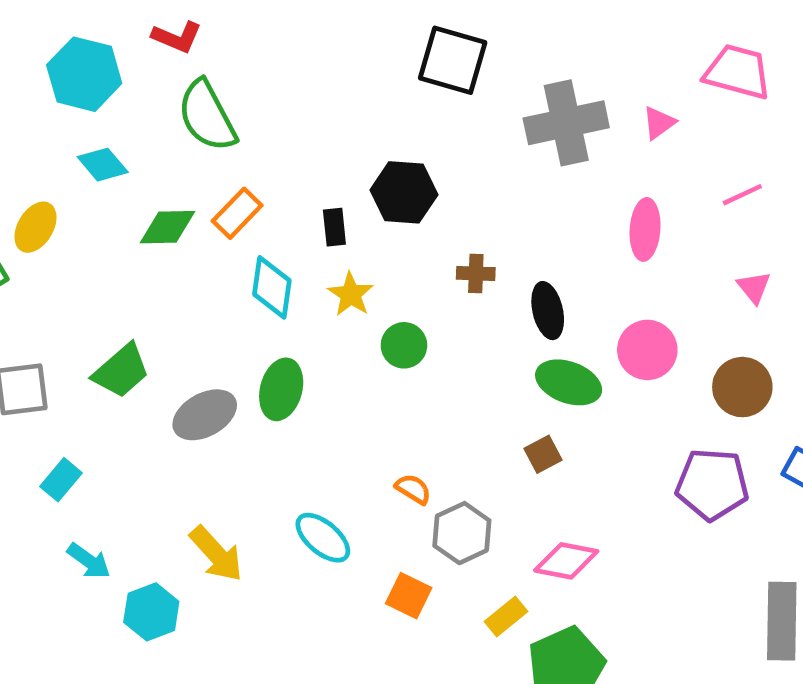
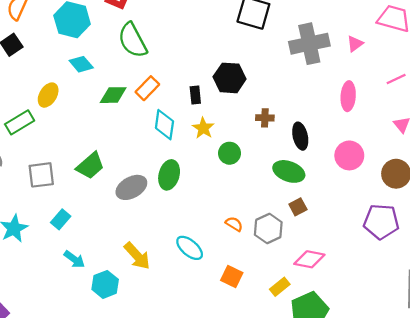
green ellipse: (569, 382) -> (289, 171), moved
gray hexagon: (462, 533) -> (268, 229), moved

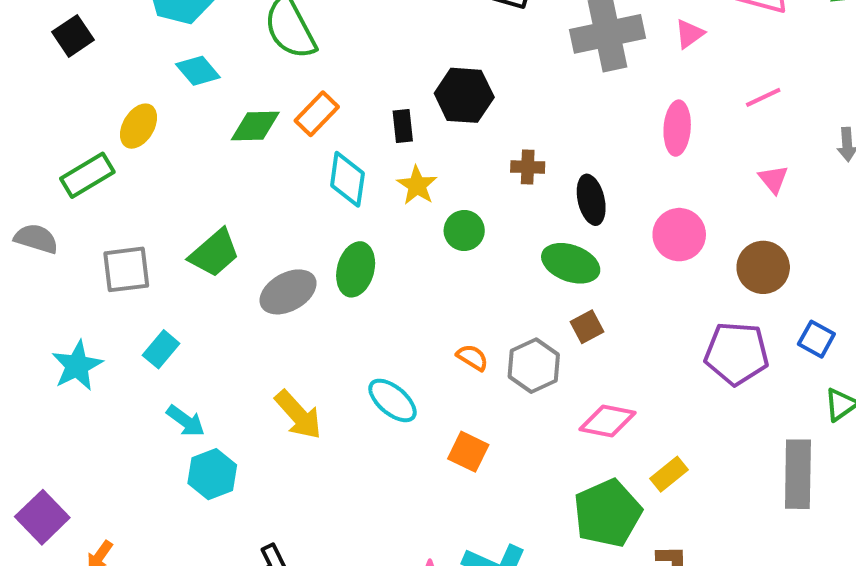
cyan hexagon: (105, 284) -> (212, 474), moved
yellow rectangle: (280, 287) -> (669, 474), moved

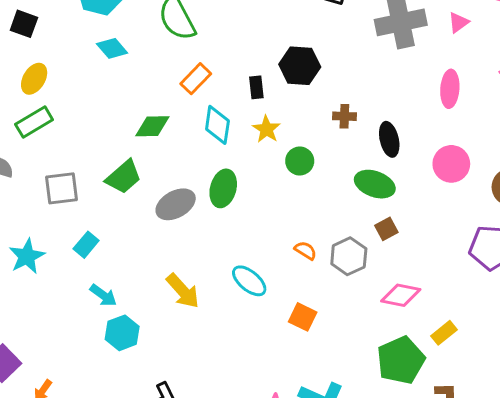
black square: (73, 36) -> (24, 24), turned -36
yellow ellipse: (139, 126) -> (34, 79), moved
green diamond: (255, 126) -> (152, 126), moved

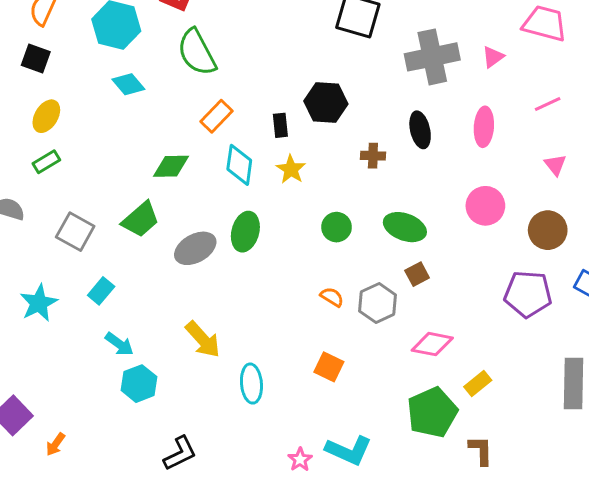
green rectangle: (34, 122) -> (46, 162), size x0.7
black ellipse: (389, 139) -> (420, 130), moved
green circle: (300, 161) -> (337, 227), moved
gray square: (61, 188) -> (75, 232), turned 36
cyan ellipse: (249, 281) -> (251, 384), moved, turned 45

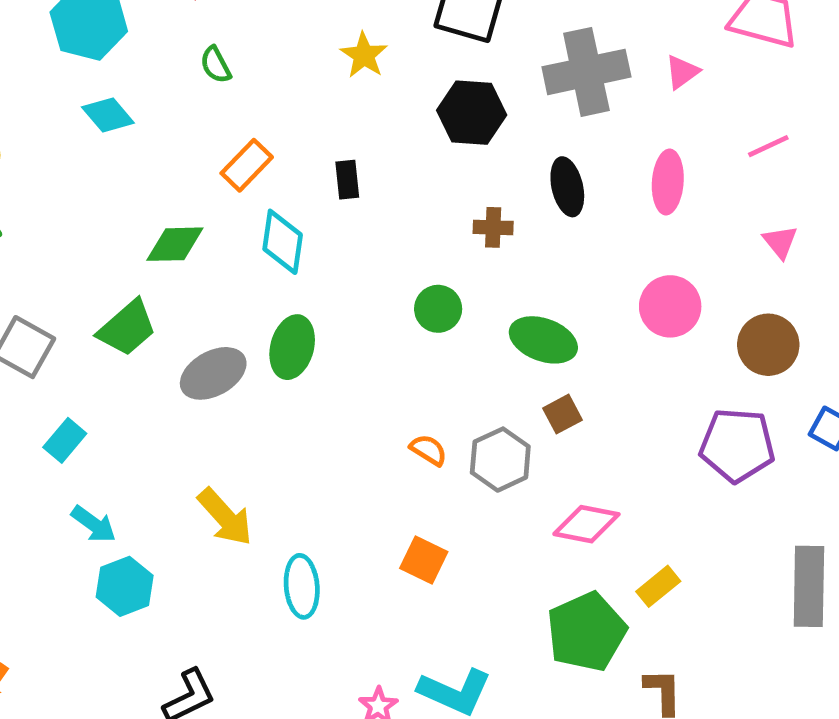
green semicircle: (197, 52) -> (216, 65), size x0.5
black hexagon: (326, 103) -> (472, 113), moved
yellow star: (291, 169) -> (364, 55), moved
green circle: (337, 227) -> (438, 309), moved

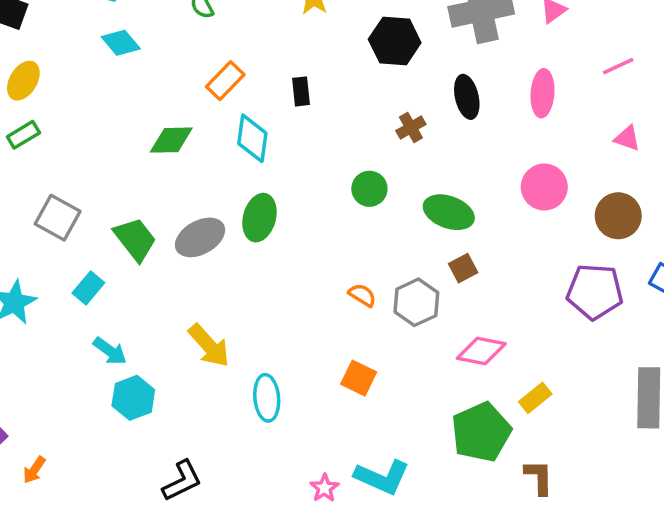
brown cross: (493, 227) -> (411, 127), turned -32
pink triangle: (780, 242) -> (627, 138), turned -32
green trapezoid: (127, 328) -> (135, 239), moved, turned -87

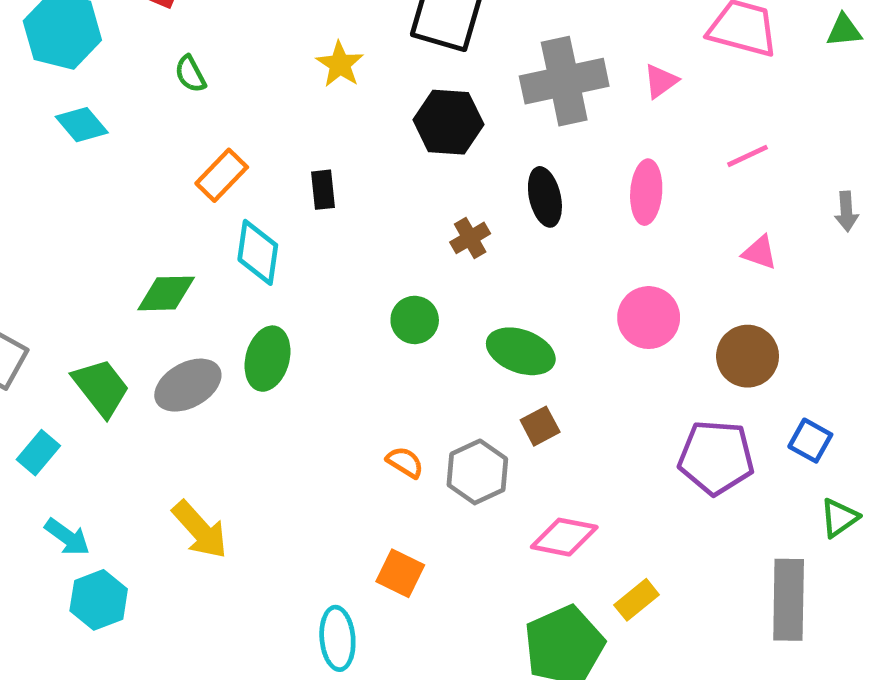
green diamond: (171, 140) -> (166, 293), moved
cyan ellipse: (267, 398) -> (337, 638), moved

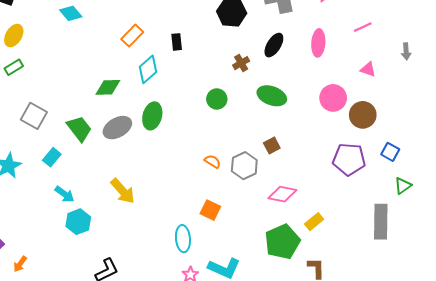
black ellipse: (545, 197) -> (274, 45), turned 45
cyan diamond: (258, 252) -> (148, 69), turned 40
pink circle: (649, 318) -> (333, 98), moved
green ellipse: (521, 351) -> (272, 96), moved

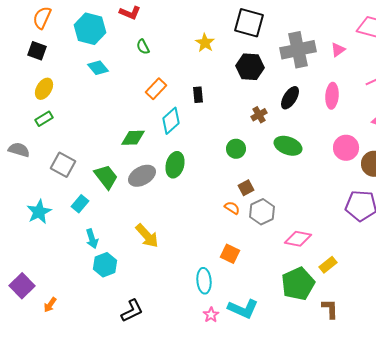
brown square: (272, 146) -> (246, 188), moved
cyan arrow: (65, 194) -> (92, 239), turned 36

